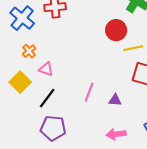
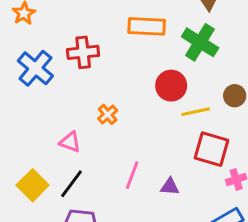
orange cross: (29, 51) -> (108, 114), moved
yellow square: (20, 82) -> (33, 185), moved

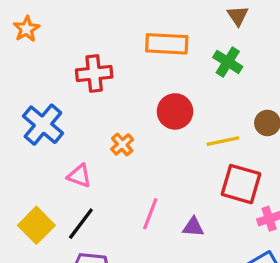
green cross: (200, 42) -> (228, 62), size x0.7
blue cross: (35, 68) -> (43, 125), moved
red circle: (171, 86) -> (175, 111), moved

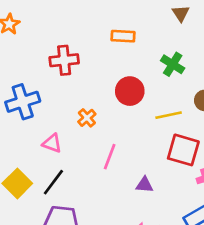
orange rectangle: (167, 44) -> (123, 36), size x0.7
green cross: (228, 62) -> (173, 64), moved
blue cross: (43, 125) -> (23, 102), turned 32
pink line: (150, 214) -> (110, 157), moved

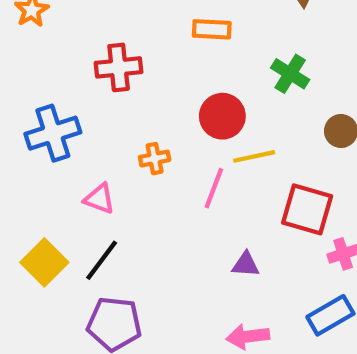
yellow line: (169, 115) -> (254, 156), moved
orange cross: (87, 118) -> (155, 159), turned 30
pink line: (110, 157) -> (214, 188), moved

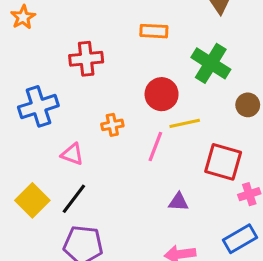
green cross: (290, 74) -> (211, 63), size x1.4

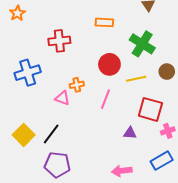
yellow line: (185, 123) -> (136, 79), moved
pink triangle: (72, 154) -> (62, 98), moved
purple triangle: (178, 202) -> (130, 133), moved

